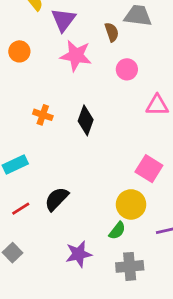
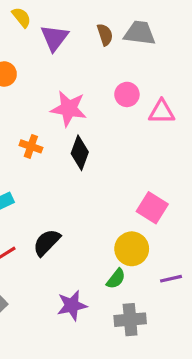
brown semicircle: (112, 32) -> (105, 35), moved
pink star: (76, 56) -> (69, 109), moved
pink triangle: (157, 105) -> (162, 112), moved

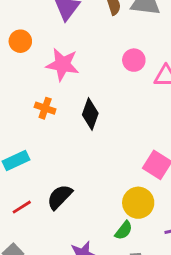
pink star: (69, 109) -> (63, 64), moved

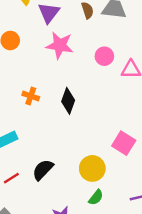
pink star: (63, 64) -> (60, 45), moved
yellow circle: (138, 203) -> (92, 168), moved

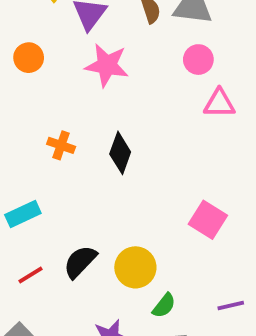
pink circle: (104, 56) -> (198, 60), moved
yellow circle: (92, 168) -> (135, 267), moved

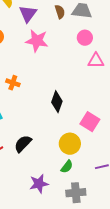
black diamond: (120, 153) -> (57, 102), moved
yellow circle: (135, 267) -> (70, 144), moved

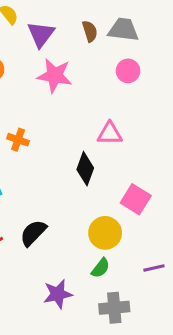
pink triangle: (96, 61) -> (110, 134), moved

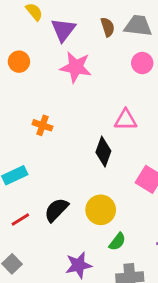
yellow circle: (105, 233) -> (101, 210), moved

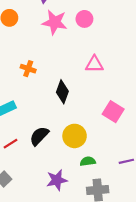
pink circle: (142, 63) -> (84, 19), moved
black diamond: (103, 152) -> (62, 92), moved
green semicircle: (117, 242) -> (88, 161), turned -136

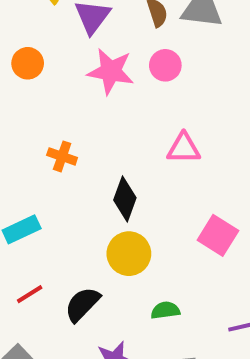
black semicircle: (39, 136) -> (82, 304), moved
yellow circle: (75, 136) -> (129, 254), moved
green semicircle: (88, 161) -> (165, 310), moved

